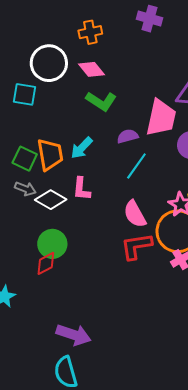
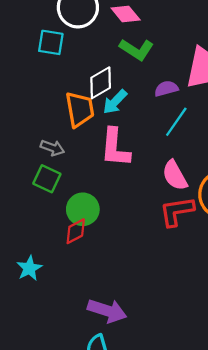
green square: (25, 159) -> (47, 179), moved
pink L-shape: (82, 189) -> (115, 148), size x1.5
white diamond: (51, 200) -> (101, 83), moved, turned -60

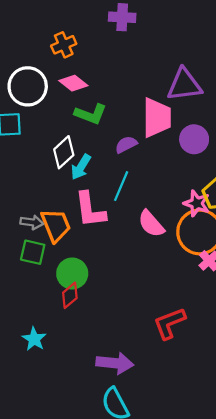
orange trapezoid: (80, 109) -> (56, 225), moved
cyan line: (176, 122) -> (121, 186), moved
red L-shape: (177, 211) -> (169, 323), moved

